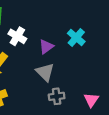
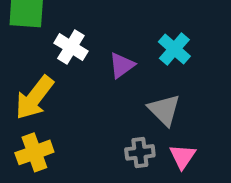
gray triangle: (45, 72) -> (164, 110), moved
pink triangle: (91, 100) -> (183, 157), moved

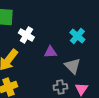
purple triangle: (122, 65) -> (50, 52), moved, turned 32

